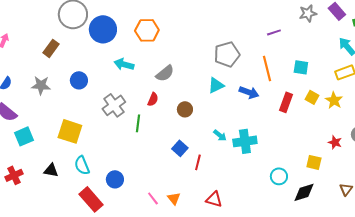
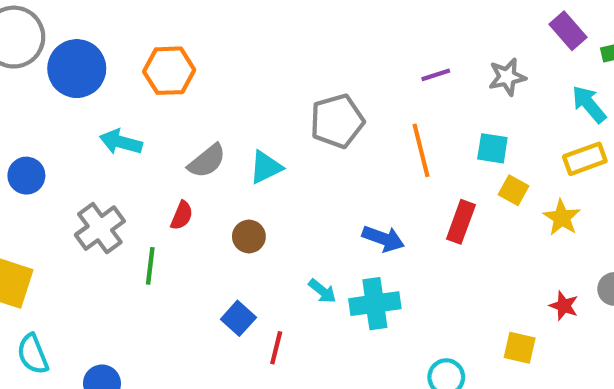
gray star: (308, 13) -> (507, 77), moved
cyan triangle: (216, 85) -> (266, 167), moved
blue arrow: (249, 92) -> (383, 239), moved
yellow square: (312, 97) -> (513, 190), moved

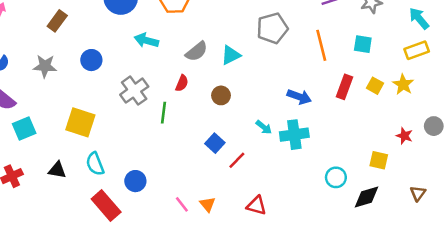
yellow square: (513, 190) -> (375, 86), moved
red line: (276, 348) -> (237, 160), turned 30

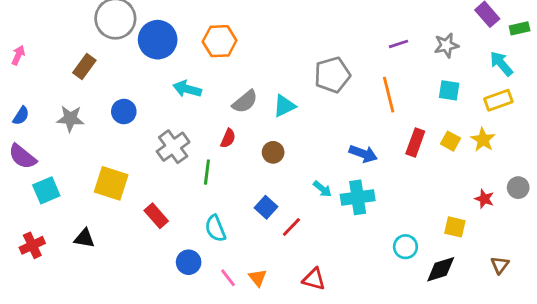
cyan square: (363, 44) -> (449, 90), moved
cyan semicircle: (95, 164) -> (215, 228), moved
blue circle: (135, 181) -> (189, 262), moved
red rectangle: (106, 206) -> (156, 216), moved, size x0.7

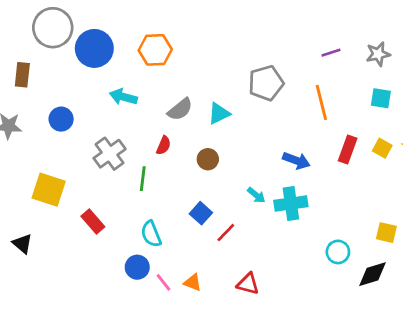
brown rectangle: (84, 66) -> (22, 75), turned -30
black triangle: (84, 238) -> (22, 244), turned 30
blue circle: (189, 262) -> (137, 267), moved
orange triangle: (258, 278) -> (193, 282), turned -30

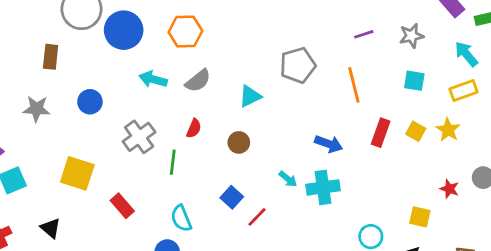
gray semicircle: (180, 109) -> (198, 81), moved

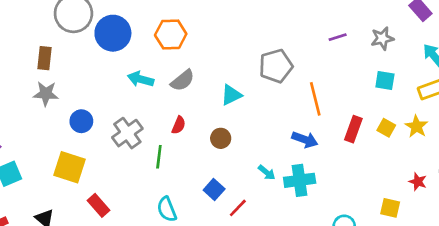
orange line: (354, 85) -> (315, 99), moved
blue circle: (90, 102) -> (81, 121), moved
gray star: (37, 109) -> (46, 94), moved
red rectangle: (122, 206) -> (98, 205), moved

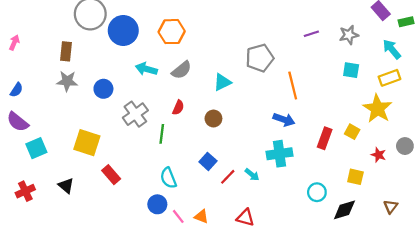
blue circle: (81, 121) -> (103, 89), moved
yellow star: (416, 126) -> (377, 109), size x1.5
yellow square: (386, 128) -> (352, 132), moved
red rectangle: (353, 129) -> (325, 138), moved
cyan arrow: (267, 172) -> (252, 175), moved

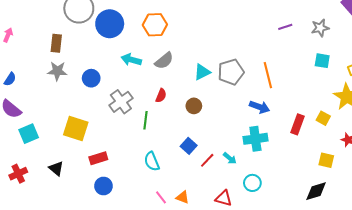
gray pentagon: (260, 58) -> (231, 72), moved
red rectangle: (111, 175) -> (98, 158), turned -66
cyan circle: (317, 192) -> (252, 183), moved
blue circle: (157, 204) -> (103, 186), moved

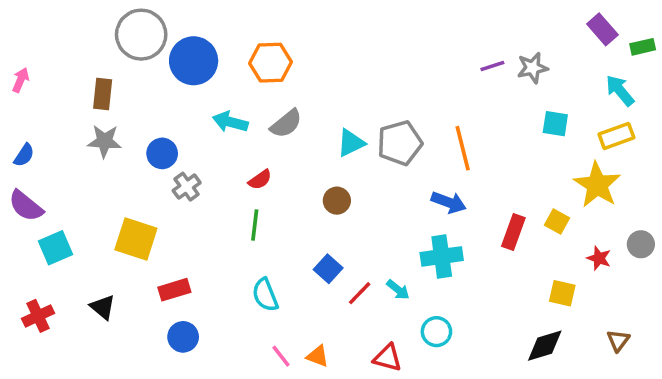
gray star: (320, 28) -> (533, 68), moved
red semicircle: (161, 96) -> (260, 180), moved, turned 32
gray cross: (121, 102) -> (187, 187), moved, size x0.7

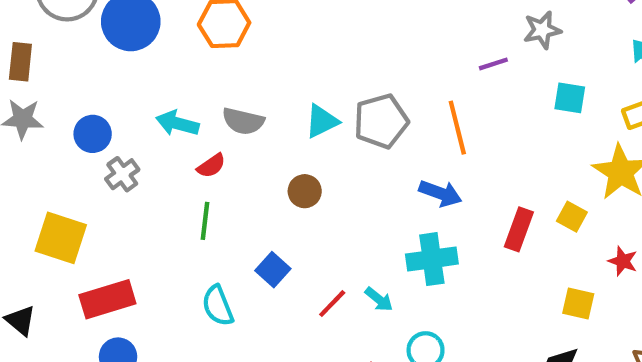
purple line: (492, 66) -> (493, 64), moved
cyan arrow: (230, 122) -> (177, 123), moved
gray semicircle: (286, 124) -> (243, 121), moved, turned 52
blue square: (328, 269) -> (273, 270), moved
red rectangle: (174, 290) -> (107, 299), size x1.4

